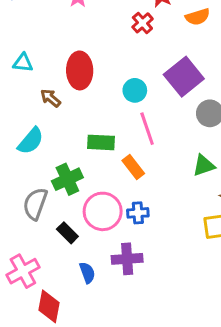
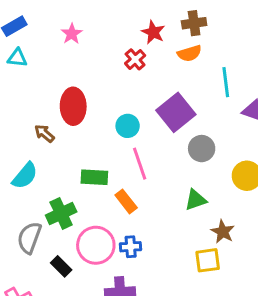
cyan triangle: (23, 63) -> (17, 58), moved

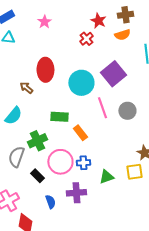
cyan circle: (128, 126) -> (81, 83), size x1.6
gray circle: (202, 149) -> (127, 111), moved
pink line: (140, 164) -> (102, 108), moved
green triangle: (196, 200) -> (106, 177), moved

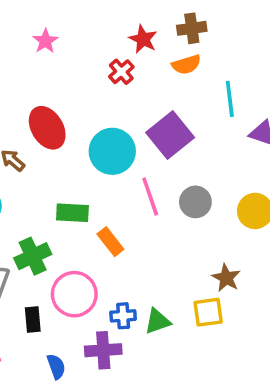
red ellipse: (45, 70) -> (47, 128), turned -30
blue cross: (83, 163) -> (123, 316), moved
black rectangle: (37, 176) -> (33, 319), turned 40

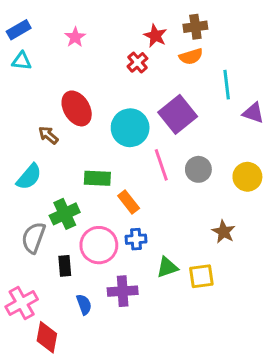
yellow square: (208, 312) -> (201, 276), moved
blue cross: (123, 316) -> (136, 239), moved

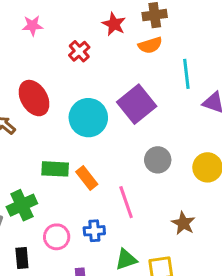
pink star: (75, 37) -> (32, 26), turned 30
red cross: (137, 62) -> (79, 51), moved
pink line: (161, 165) -> (126, 202), moved
orange rectangle: (129, 202) -> (87, 178), moved
pink circle: (99, 245) -> (57, 237), size x0.7

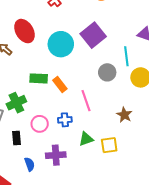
cyan line: (186, 74) -> (126, 56), moved

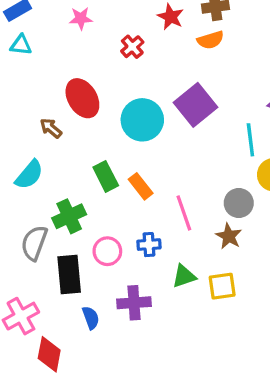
gray circle: (107, 72) -> (239, 203), moved
green rectangle: (39, 78) -> (106, 176), turned 60
brown star: (124, 115) -> (229, 236), moved
black rectangle: (16, 138) -> (69, 274), size x1.6

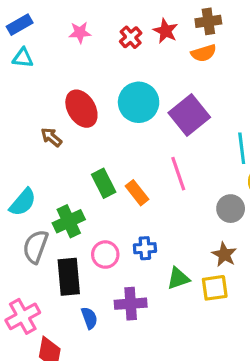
red cross: (132, 47) -> (131, 37), moved
cyan circle: (142, 120) -> (139, 102), moved
cyan semicircle: (29, 175) -> (23, 202), moved
pink line: (184, 213) -> (178, 174), moved
brown star: (229, 236) -> (224, 255), moved

